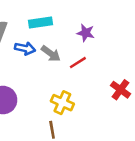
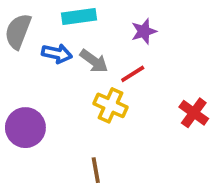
purple star: (86, 33) -> (144, 31), turned -30
yellow cross: (62, 103) -> (111, 105), moved

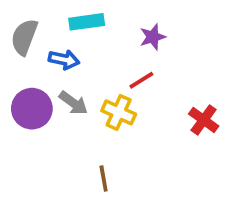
gray arrow: (94, 61) -> (73, 103), moved
purple circle: (25, 128) -> (32, 109), moved

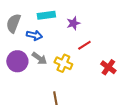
purple star: (153, 37) -> (73, 23), moved
red line: (141, 80) -> (84, 45), moved

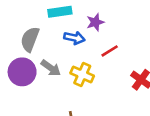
gray semicircle: (13, 23) -> (30, 39), moved
blue arrow: (34, 35) -> (74, 38), moved

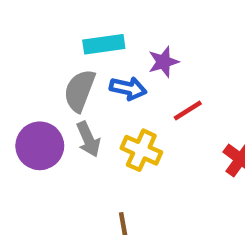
gray semicircle: (30, 39) -> (80, 91), moved
gray arrow: (51, 68) -> (88, 139), turned 30

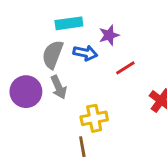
yellow cross: (141, 150) -> (94, 118), moved, turned -35

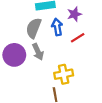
blue arrow: (85, 53) -> (57, 27), turned -112
red line: (125, 68) -> (78, 38), moved

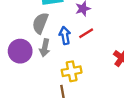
blue arrow: (57, 27) -> (65, 35), moved
gray arrow: (38, 52) -> (45, 48), turned 35

